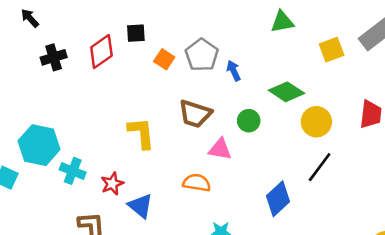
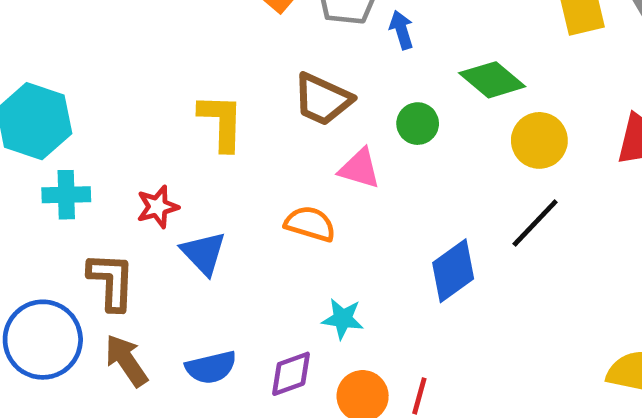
cyan cross: (73, 171) -> (66, 195), moved, turned -30

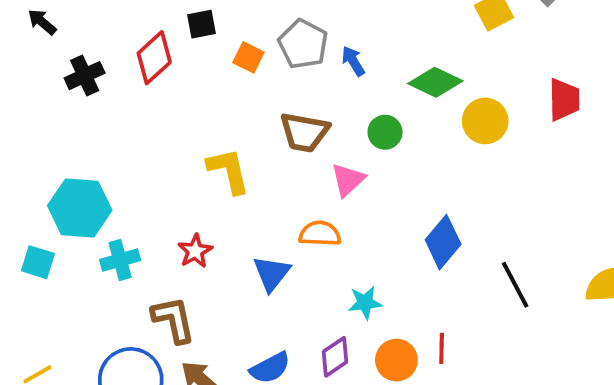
pink triangle: (360, 169) -> (348, 180), turned -45
black line: (535, 223) -> (515, 285), moved, turned -57
blue triangle: (204, 253) -> (272, 273), moved, turned 36

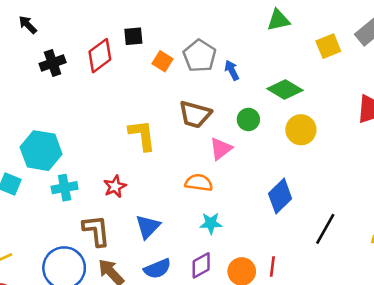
yellow circle: (485, 121) -> (301, 130), moved
blue triangle: (272, 273) -> (148, 227), moved
black line: (515, 285) -> (325, 229), turned 52
cyan star: (365, 303) -> (211, 223), moved

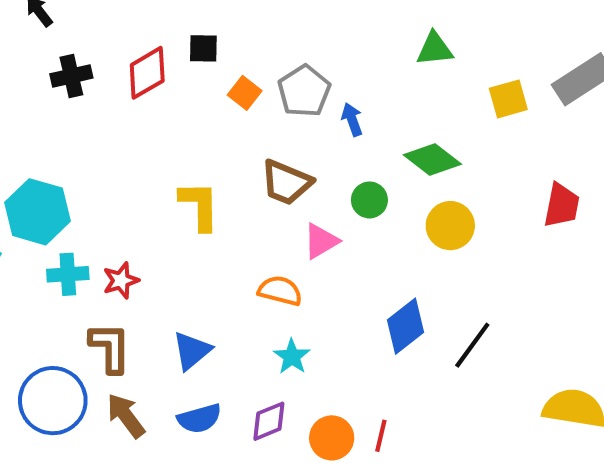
red star: (115, 186) -> (121, 280), moved
cyan star: (211, 223) -> (292, 357), turned 30
black line: (325, 229) -> (472, 345), moved

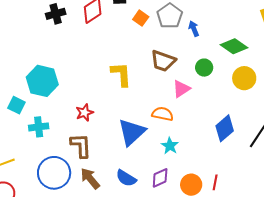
cyan cross: (68, 274) -> (39, 127), moved
blue triangle: (192, 351) -> (132, 132), moved, size x1.4
blue semicircle: (199, 419) -> (126, 178), turned 50

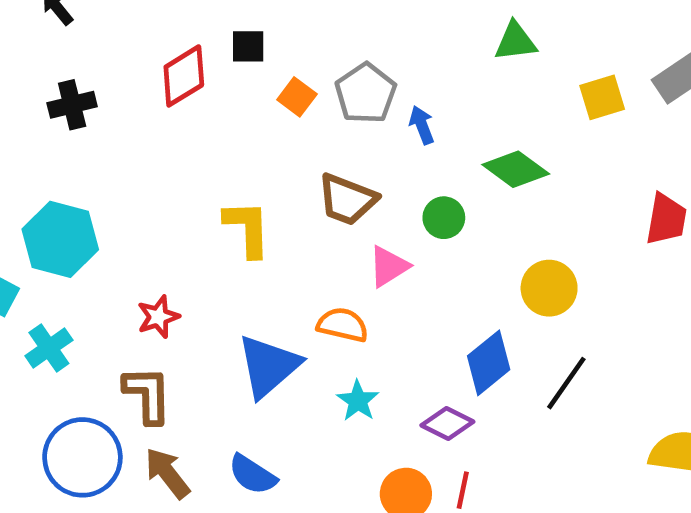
black cross: (56, 14) -> (72, 105), moved
yellow circle: (244, 78) -> (549, 288), moved
cyan cross: (39, 127) -> (49, 348), turned -30
purple diamond: (160, 178) -> (447, 424), moved, turned 50

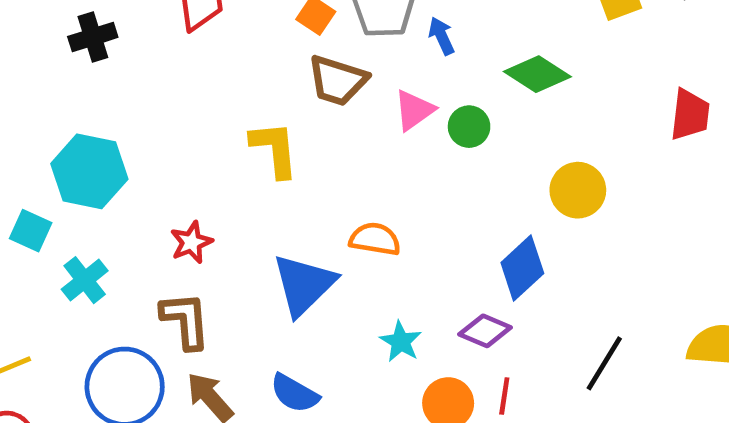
brown trapezoid: (347, 199) -> (337, 81), moved
pink triangle: (389, 266) -> (414, 110), moved
black line: (566, 383) -> (604, 363), moved
cyan star: (358, 401) -> (401, 342), moved

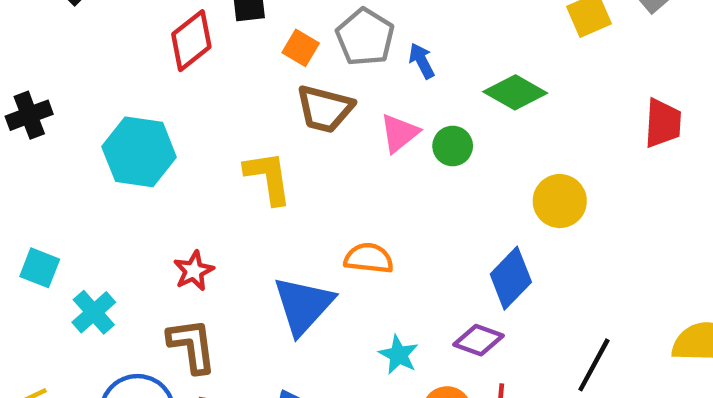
black cross: (93, 37) -> (29, 115), moved
cyan hexagon: (89, 171) -> (139, 152), moved

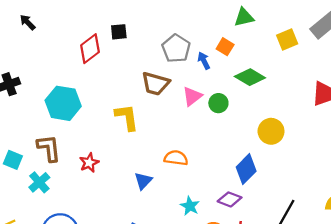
orange square: (301, 48) -> (225, 47), moved
blue triangle: (303, 305) -> (143, 181), size x0.6
brown L-shape: (192, 346) -> (49, 148), moved

